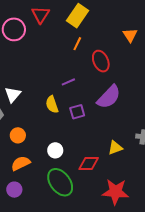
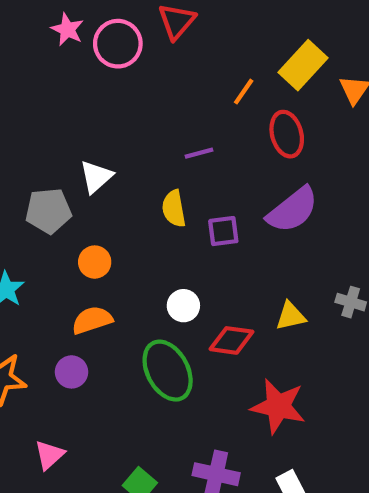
yellow rectangle: (78, 16) -> (303, 65), moved
purple line: (68, 82) -> (199, 153), moved
white circle: (55, 150) -> (183, 306), moved

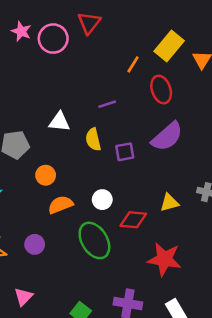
white triangle: (96, 177) -> (59, 122), moved, turned 50
orange semicircle: (92, 320) -> (61, 205), moved

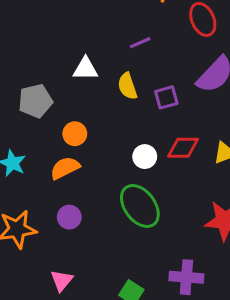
orange semicircle: (61, 205) -> (65, 168), moved
red diamond: (133, 220) -> (183, 148), moved

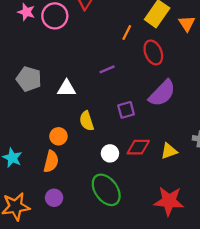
yellow semicircle: (127, 86) -> (87, 121), moved
gray pentagon: (35, 101) -> (29, 79), moved, turned 30
orange semicircle: (65, 168) -> (51, 161), turned 130

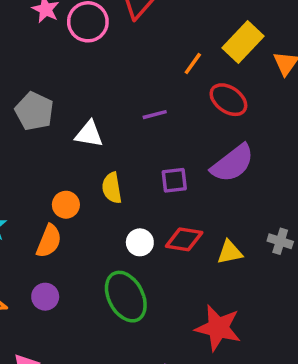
red ellipse: (153, 52) -> (228, 100), turned -40

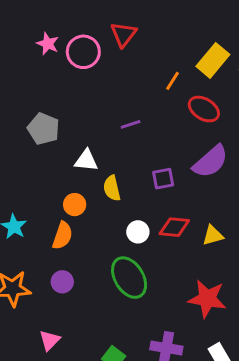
purple line: (155, 115) -> (131, 124), moved
white triangle: (89, 134) -> (86, 160), moved

